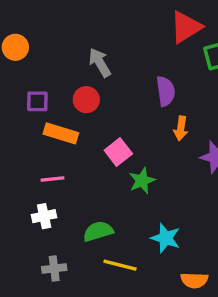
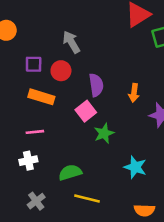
purple semicircle: (166, 91) -> (96, 85), moved
purple square: (37, 101) -> (34, 64), moved
cyan star: (166, 238) -> (135, 167), moved
gray cross: (54, 268) -> (36, 201), turned -30

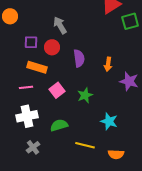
pink square: (86, 111) -> (57, 90), moved
pink line: (35, 132) -> (26, 87), moved
white cross: (28, 161) -> (27, 116), size x1.5
yellow line: (87, 198) -> (85, 145), moved

